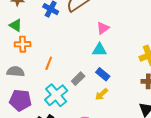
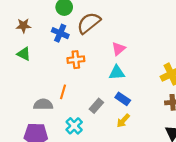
orange cross: (23, 44) -> (76, 60), moved
gray semicircle: (15, 72) -> (43, 104), moved
cyan cross: (56, 95) -> (74, 126), size x0.7

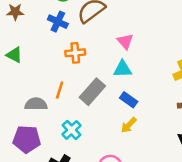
pink triangle: (119, 49) -> (125, 41), turned -32
green triangle: (24, 54) -> (14, 55), moved
gray rectangle: (96, 106) -> (92, 92), moved, size x1.5

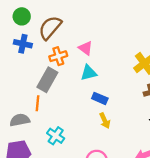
orange cross: (75, 53) -> (58, 56), moved
gray rectangle: (92, 92) -> (47, 80), moved
yellow arrow: (129, 125) -> (105, 121), turned -56

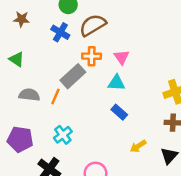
gray semicircle: (20, 120) -> (29, 95), moved
yellow arrow: (105, 121) -> (138, 146), moved, turned 63

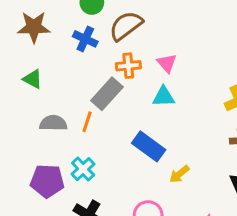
brown star: (21, 19) -> (34, 27), size x1.5
blue rectangle: (119, 112) -> (149, 146), moved, size x1.5
cyan cross: (63, 135) -> (83, 169), moved
yellow arrow: (138, 146) -> (179, 174), moved

